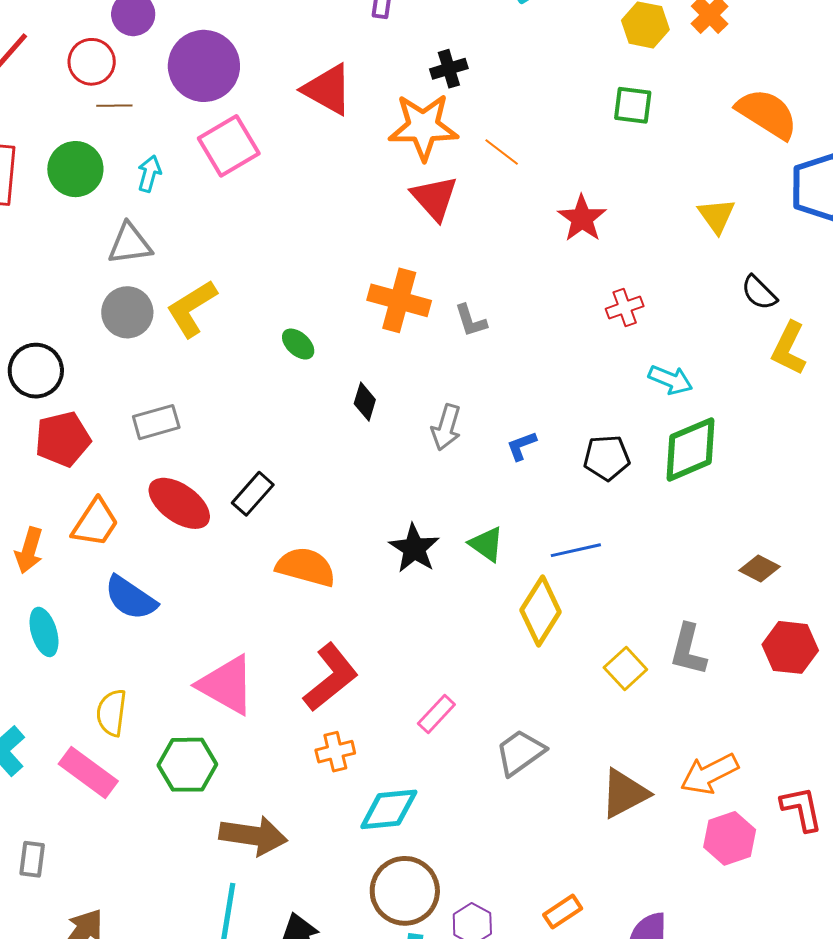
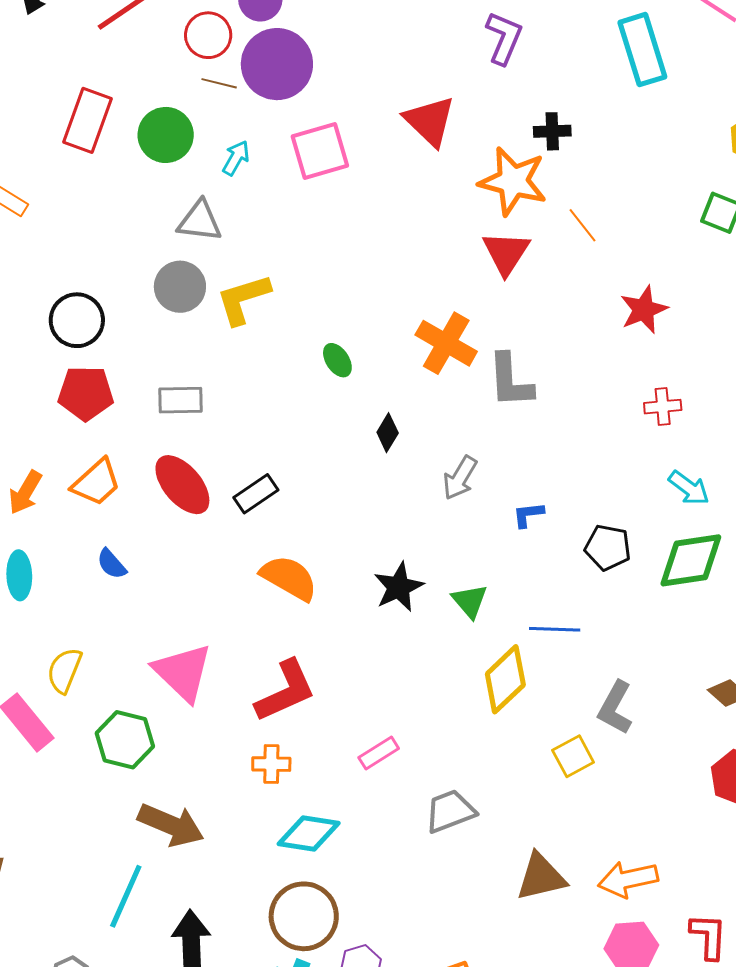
purple circle: (204, 66) -> (277, 64), moved
gray L-shape: (471, 321) -> (510, 381), size x1.6
blue semicircle: (130, 598) -> (112, 564), size x0.6
gray L-shape: (688, 650) -> (615, 708), moved

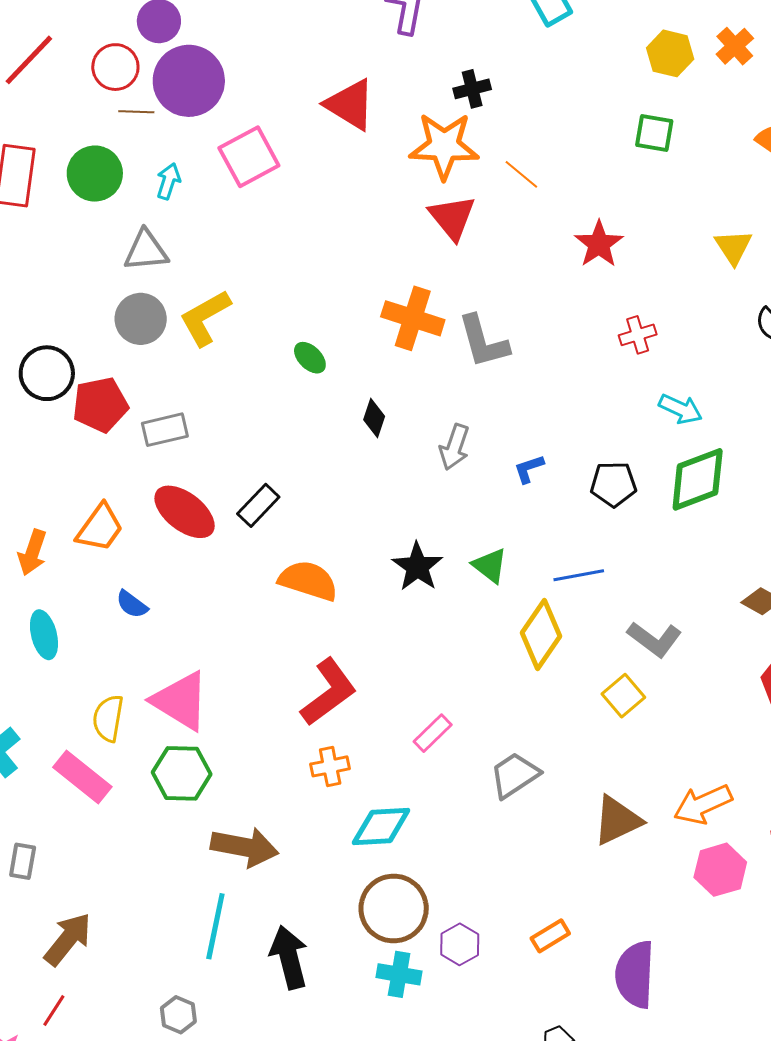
red pentagon: (86, 393) -> (100, 405), moved
pink triangle: (183, 672) -> (181, 701), moved
gray L-shape: (615, 708) -> (654, 639), turned -70

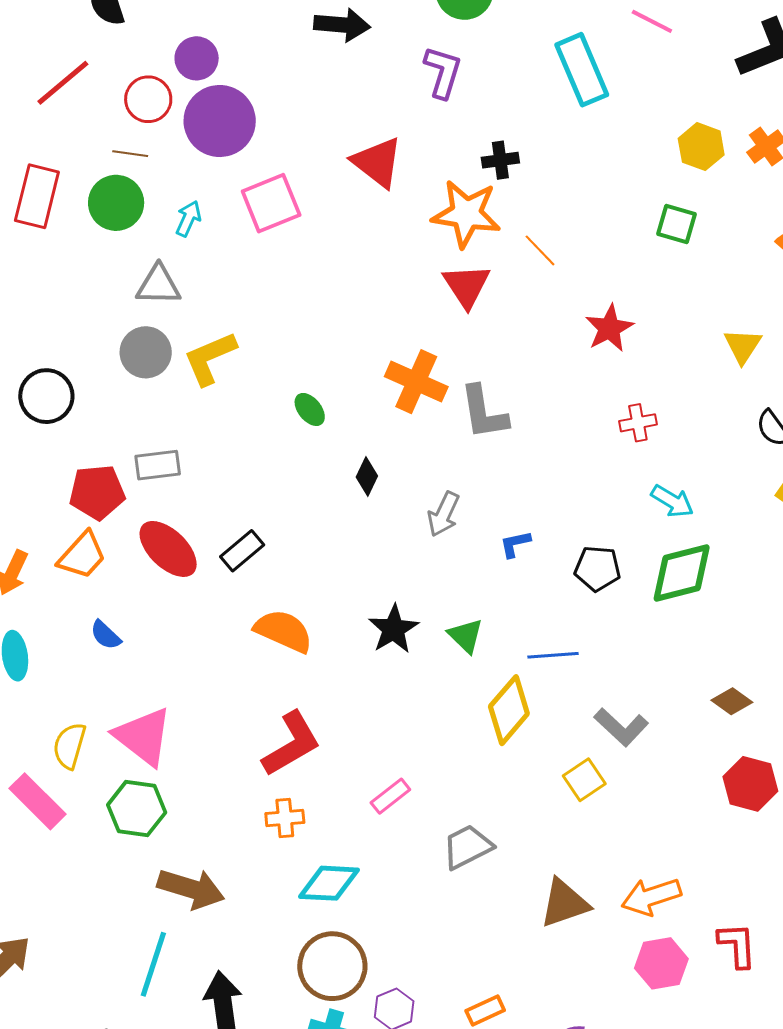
brown line: (136, 112) -> (130, 154), moved
red pentagon: (100, 405) -> (97, 492), moved

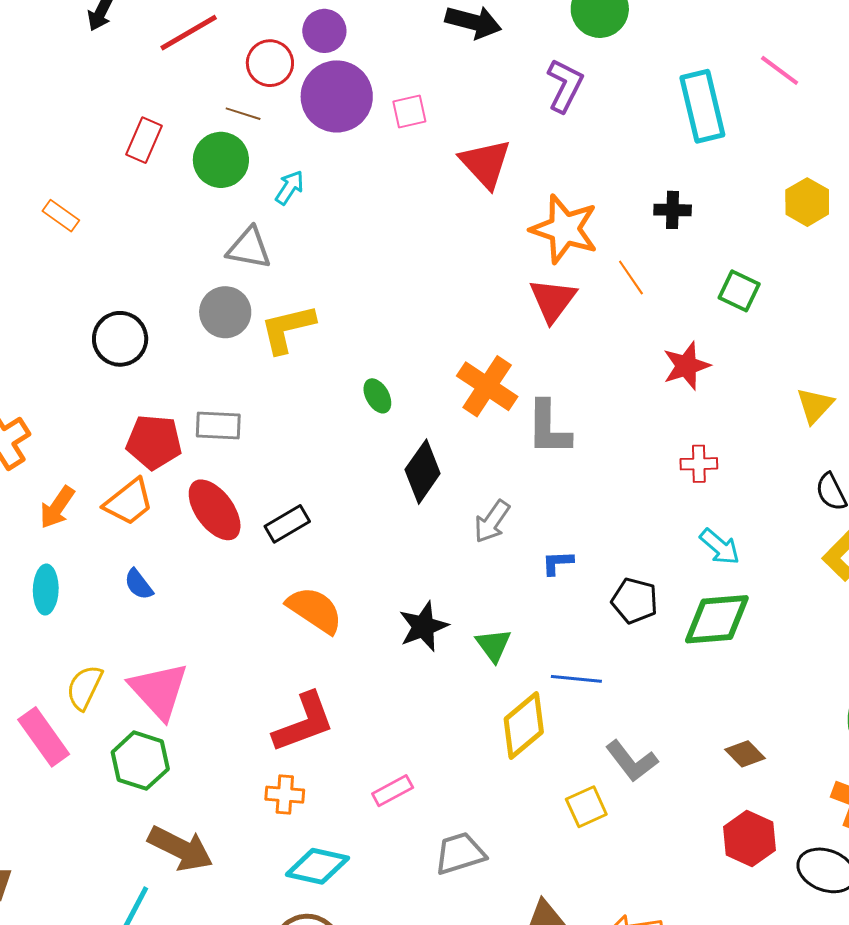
black cross: (500, 160) -> (673, 210), moved
red rectangle: (37, 196) -> (144, 140), size x0.7
pink square: (271, 203) -> (409, 111), moved, size x0.6
green square: (677, 224) -> (739, 291), moved
black diamond: (367, 476) -> (423, 472), size x1.6

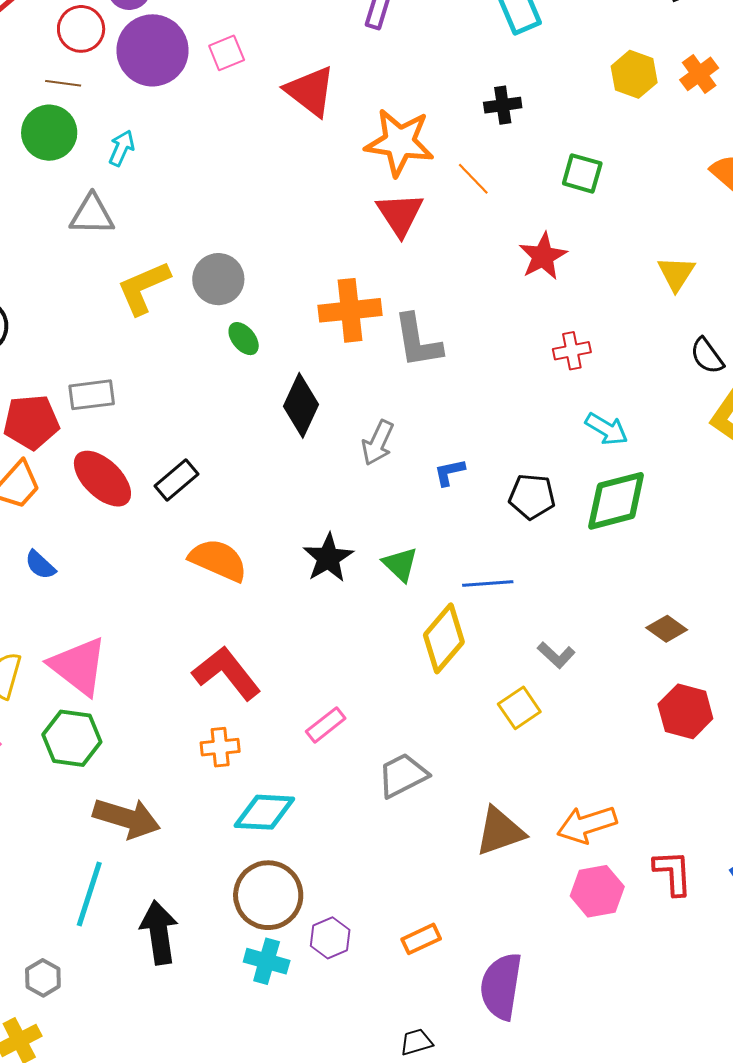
gray circle: (225, 312) -> (218, 279), moved
orange cross: (487, 386) -> (350, 310), turned -30
red L-shape: (304, 723) -> (227, 673), turned -98
gray L-shape: (632, 761) -> (556, 655), size x0.7

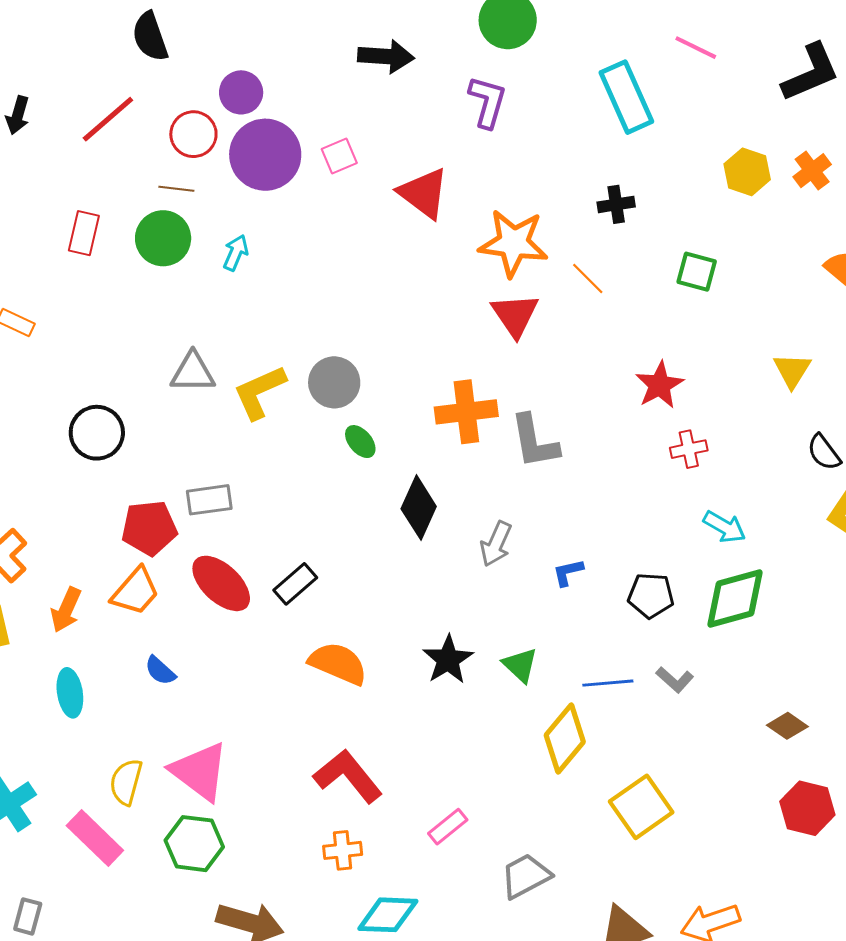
gray triangle: (92, 215) -> (193, 372), moved
red star: (543, 256) -> (660, 385), moved
gray L-shape: (556, 655) -> (675, 680), moved
yellow square: (519, 708) -> (641, 807), size x1.5

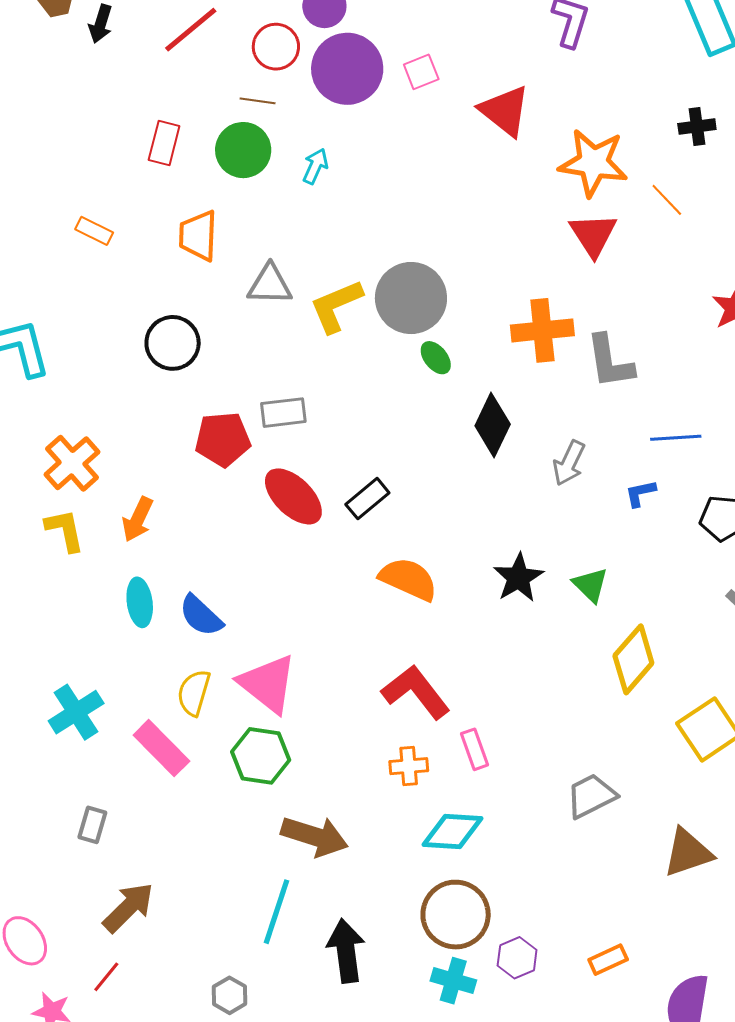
gray circle: (334, 382) -> (411, 298), size x1.4
orange trapezoid: (135, 591) -> (198, 236), moved, turned 140
blue semicircle: (160, 671) -> (201, 616), moved, size x1.4
blue line: (608, 683) -> (676, 438), moved
pink rectangle: (448, 827) -> (475, 749), moved, turned -72

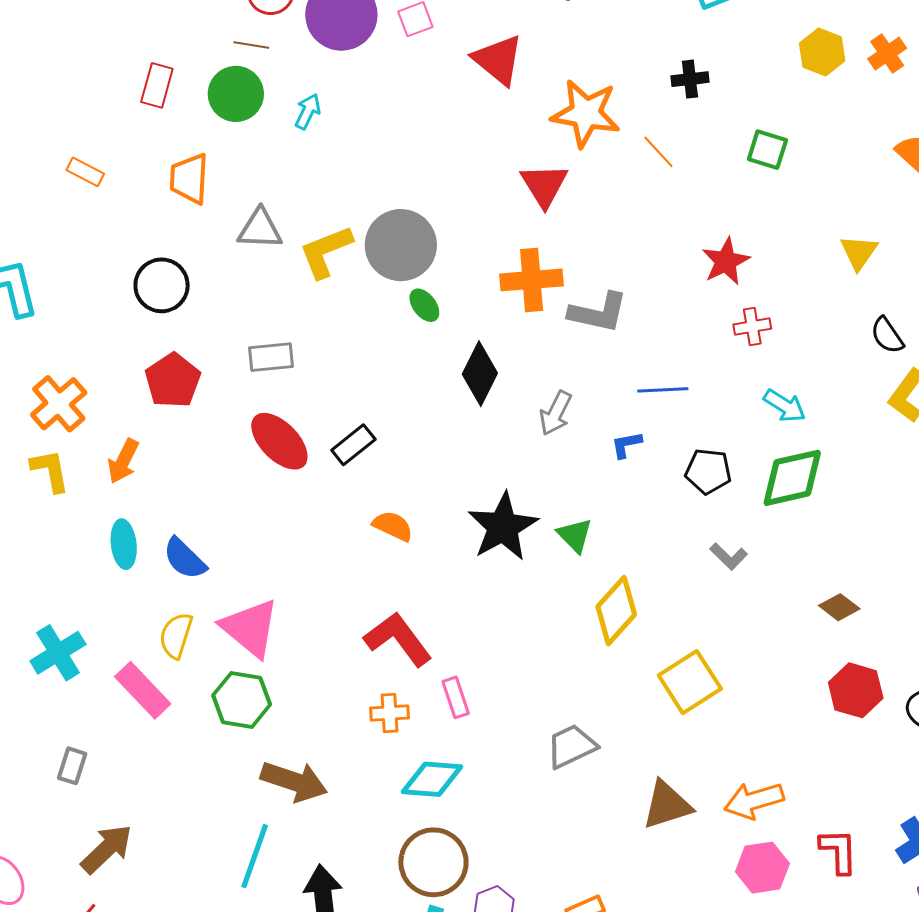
red triangle: (593, 235) -> (544, 185), moved
gray L-shape: (610, 362) -> (598, 312), turned -70
red pentagon: (223, 439) -> (173, 380), moved, turned -30
black star: (518, 578) -> (503, 527), size x1.4
orange semicircle: (408, 579) -> (393, 526), size x0.7

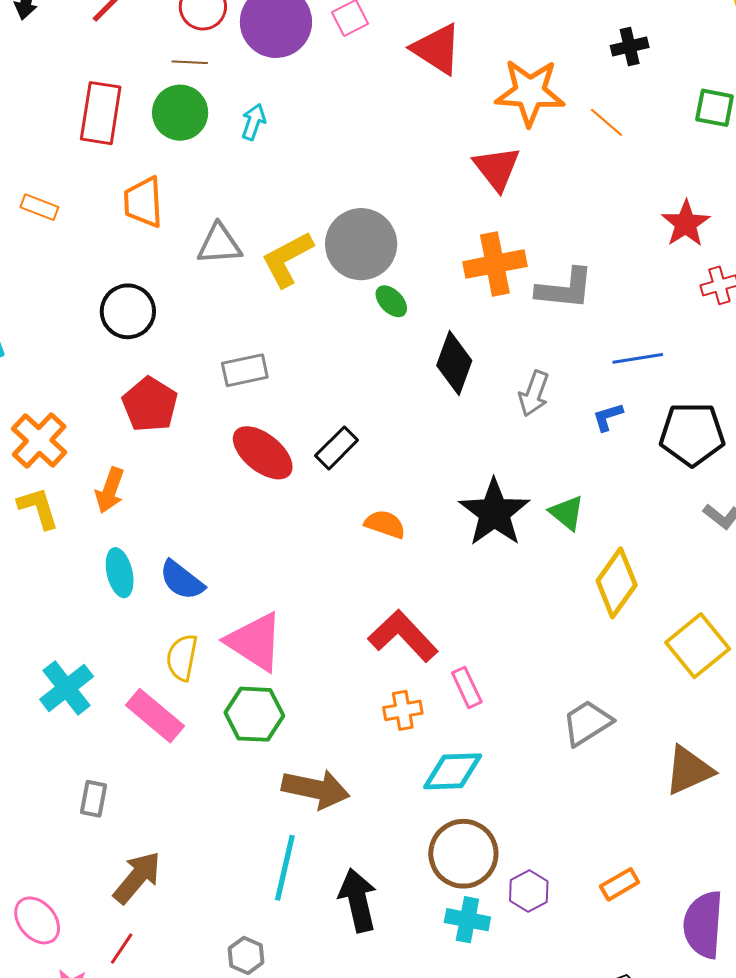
red rectangle: (157, 85) -> (101, 113), size x1.4
black pentagon: (708, 471) -> (692, 434), size x1.4

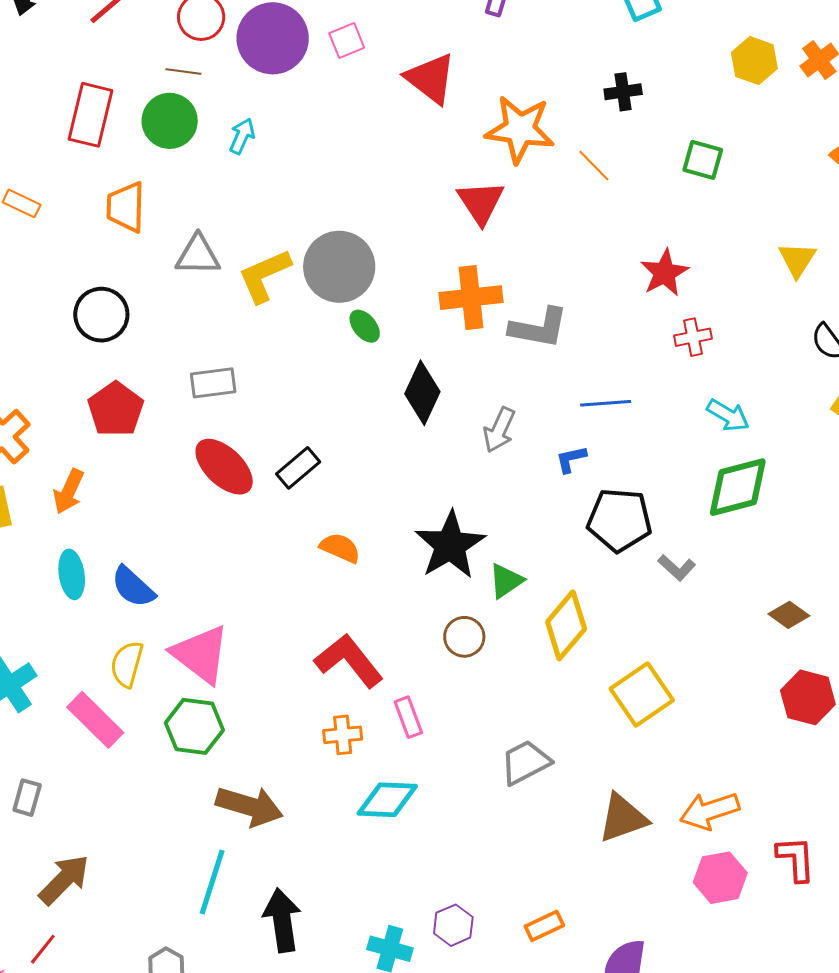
black pentagon: (692, 434) -> (619, 520), moved
green triangle: (567, 513) -> (506, 581), moved, turned 42
brown circle: (463, 854) -> (464, 637), moved, size x0.6

